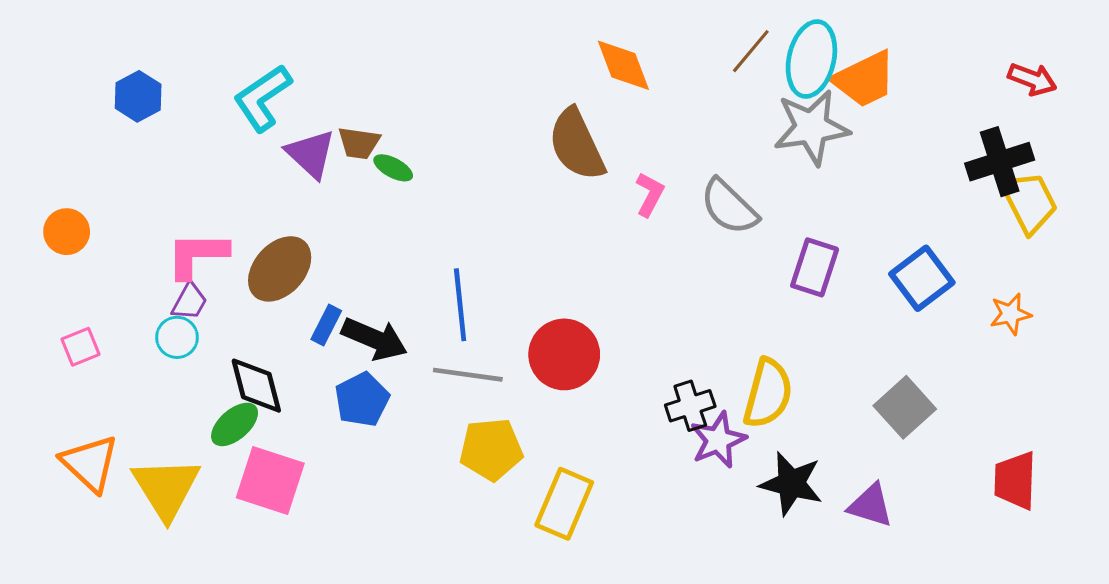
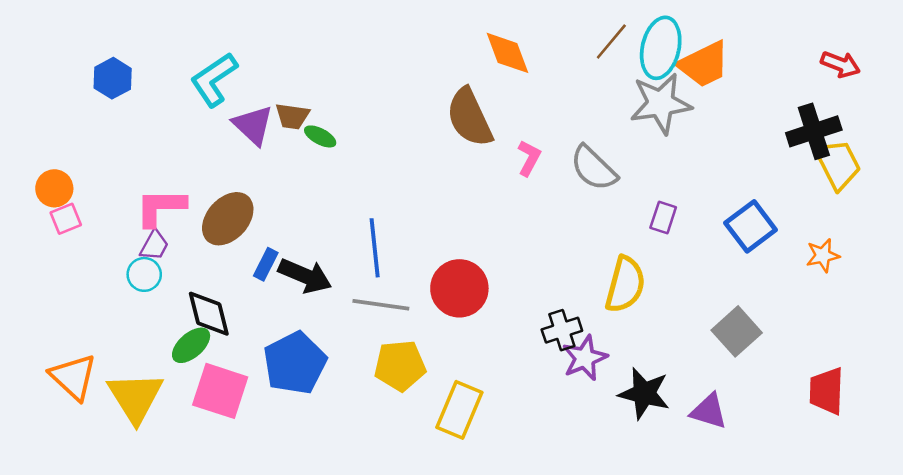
purple rectangle: (815, 267) -> (663, 217), size x0.7
pink square: (81, 347) -> (66, 219), moved
yellow semicircle: (768, 393) -> (625, 285), moved
blue pentagon: (362, 400) -> (295, 363), moved, size x1.4

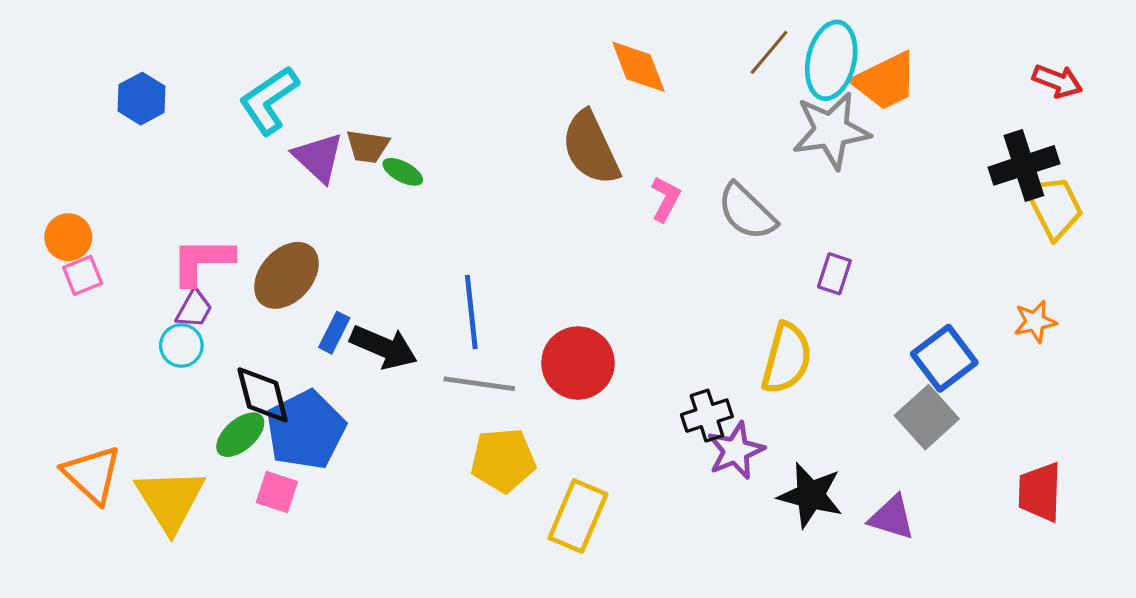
blue square: (751, 226) -> (944, 358), moved
blue pentagon: (295, 363) -> (306, 430), moved
pink square: (220, 391) -> (277, 492), size x0.6

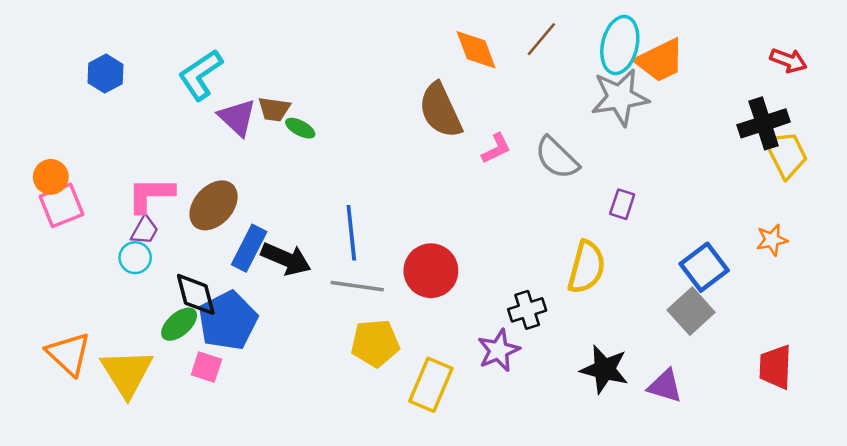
brown line: (769, 52) -> (541, 39), moved
pink L-shape: (666, 199) -> (496, 148), turned 36
pink square: (83, 275) -> (61, 205), size x1.5
blue rectangle: (334, 333) -> (249, 248), size x1.5
purple star: (736, 451) -> (499, 350), moved

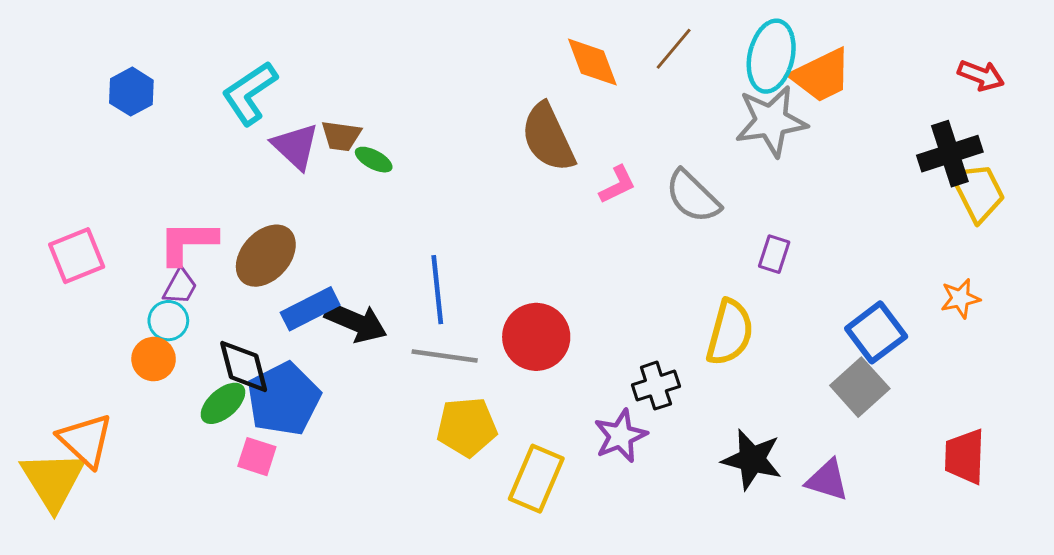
orange circle: (51, 177) -> (154, 359), moved
blue rectangle: (249, 248) -> (310, 309), turned 36
yellow triangle: (127, 373) -> (53, 480), moved

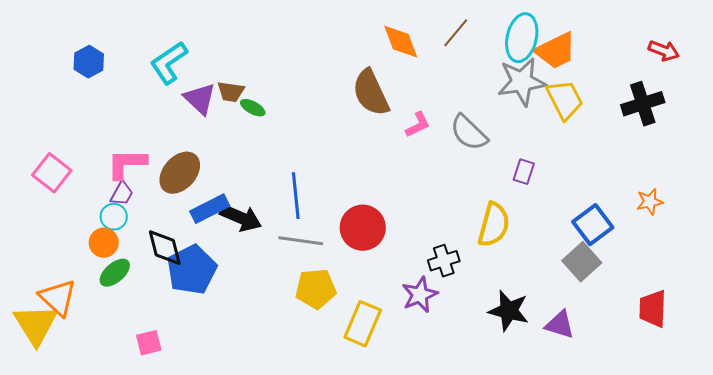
yellow trapezoid: (978, 192) -> (565, 100), moved
pink square: (77, 256) -> (52, 173), turned -30
green ellipse: (223, 403) -> (115, 273), moved
pink square: (257, 457) -> (149, 343), moved, turned -32

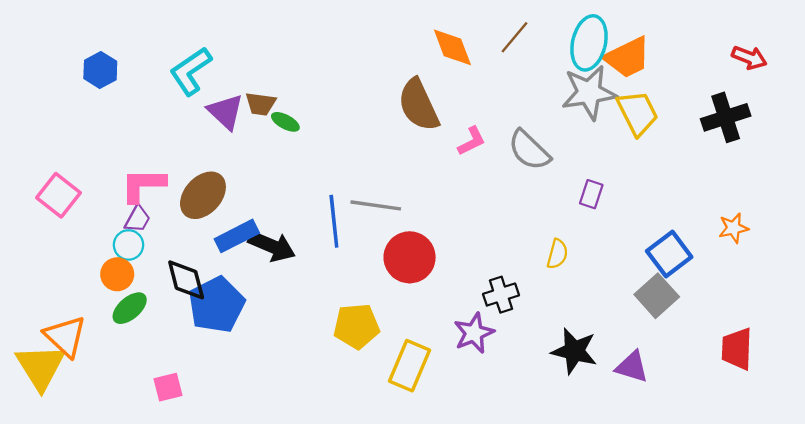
yellow semicircle: (494, 225) -> (557, 254), size x0.6
gray line: (301, 241) -> (376, 205), moved

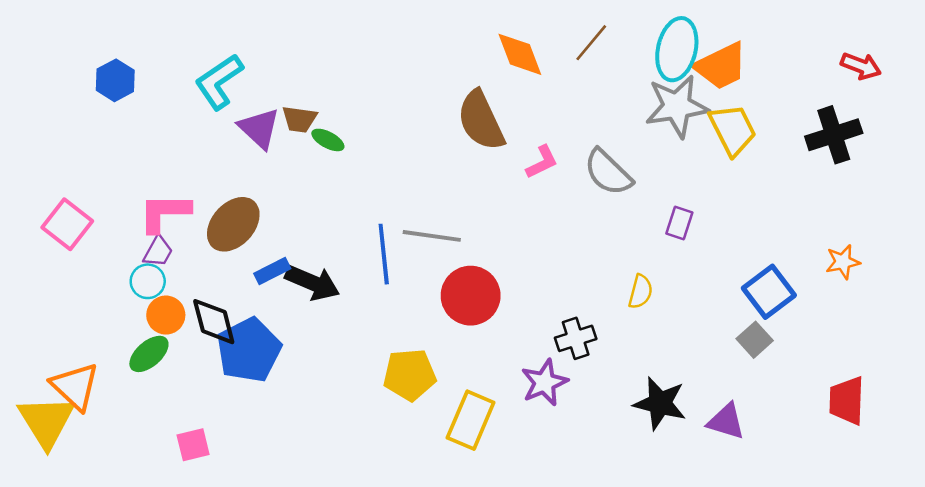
blue rectangle: (237, 236) -> (272, 271), size x0.7
orange circle: (117, 274) -> (166, 315), moved
gray square: (657, 296) -> (755, 340), size x0.7

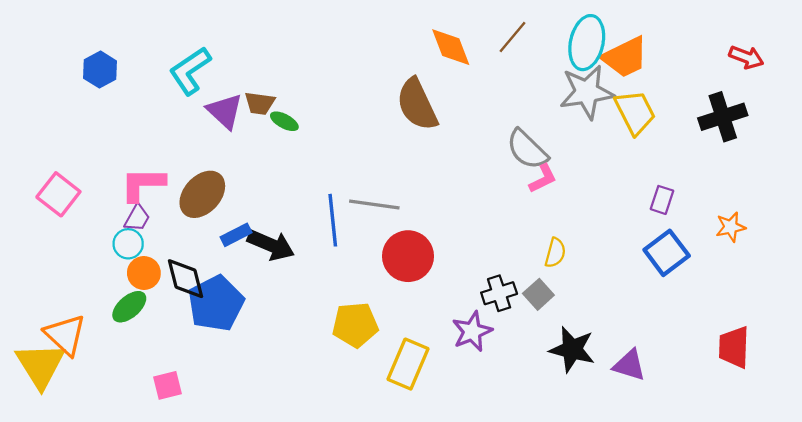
pink L-shape: (542, 162) -> (543, 179), moved
purple rectangle: (679, 223) -> (662, 200), moved
gray square: (755, 340) -> (538, 294), moved

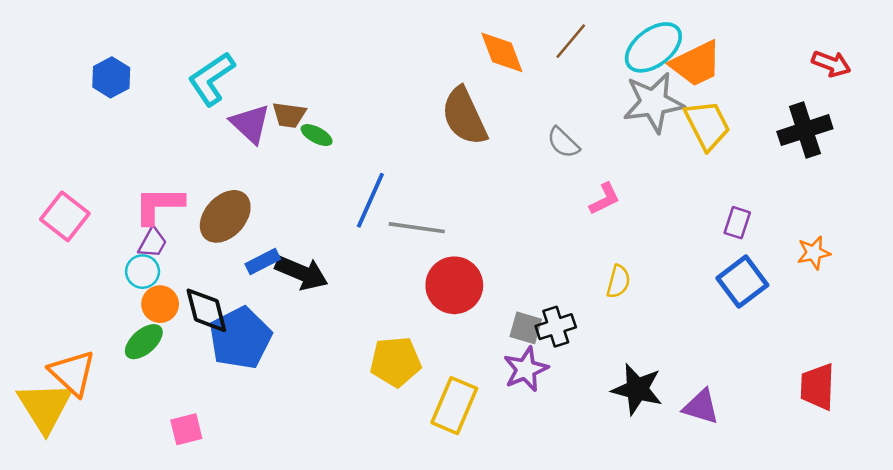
cyan ellipse: (587, 43) -> (653, 47), turned 40
gray semicircle: (527, 149) -> (563, 143), moved, size x0.7
blue line: (333, 220) -> (370, 200), moved, turned 30
gray square: (538, 294) -> (526, 328), moved, turned -32

